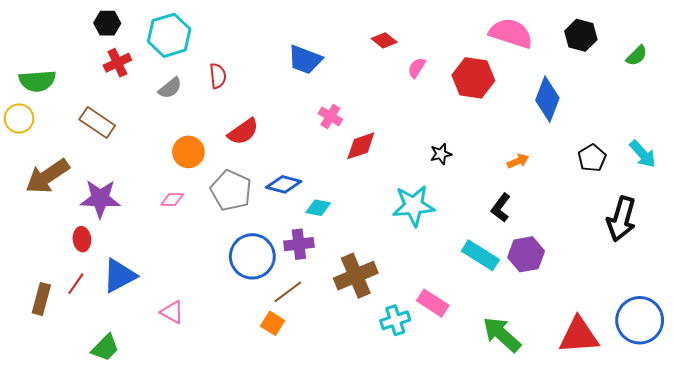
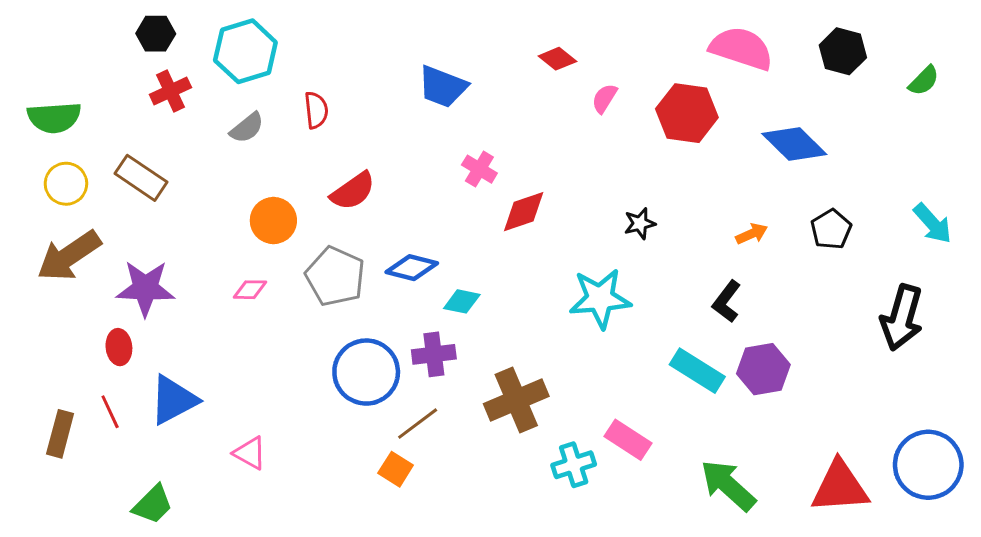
blue diamond: (547, 99) -> (794, 144), turned -66
yellow circle: (19, 118) -> (66, 184), moved
black pentagon: (592, 158) -> (831, 229), moved
red line: (76, 284) -> (110, 412), turned -60

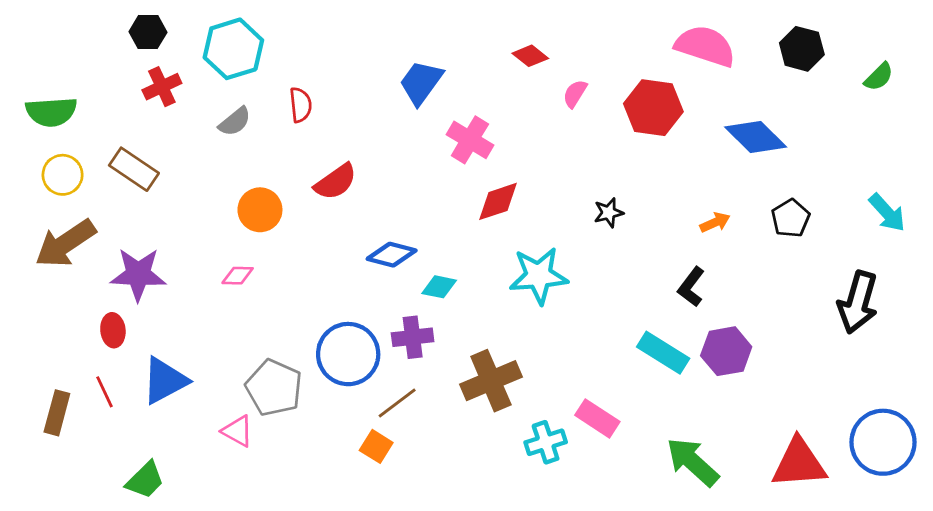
blue trapezoid: (443, 87) -> (421, 82), turned 105
pink cross: (479, 169) -> (470, 140), moved, size x1.4
gray pentagon: (335, 276) -> (274, 388), moved
cyan star: (600, 298) -> (539, 276), moved

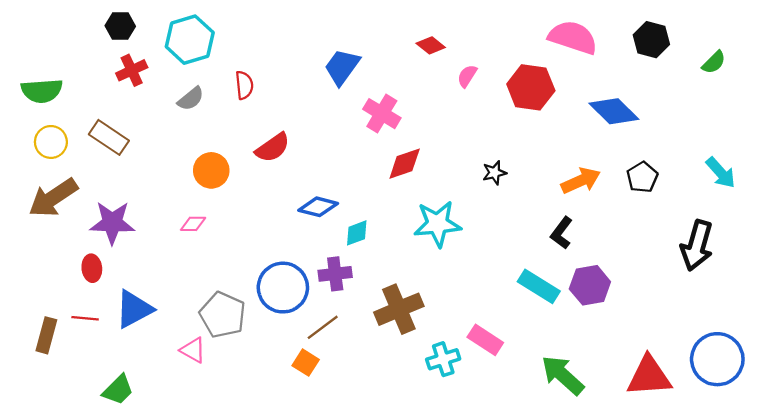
orange arrow: (715, 222) -> (581, 181), size x1.6
cyan diamond: (439, 287) -> (357, 233), turned -32
red line: (105, 392) -> (85, 318), turned -60

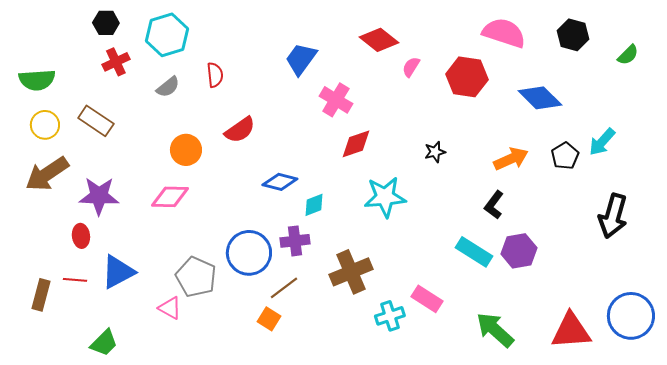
red diamond: (431, 45) -> (379, 40), size x1.5
cyan arrow: (721, 173) -> (602, 142), moved, turned 84
pink diamond: (193, 224) -> (170, 197), size x1.6

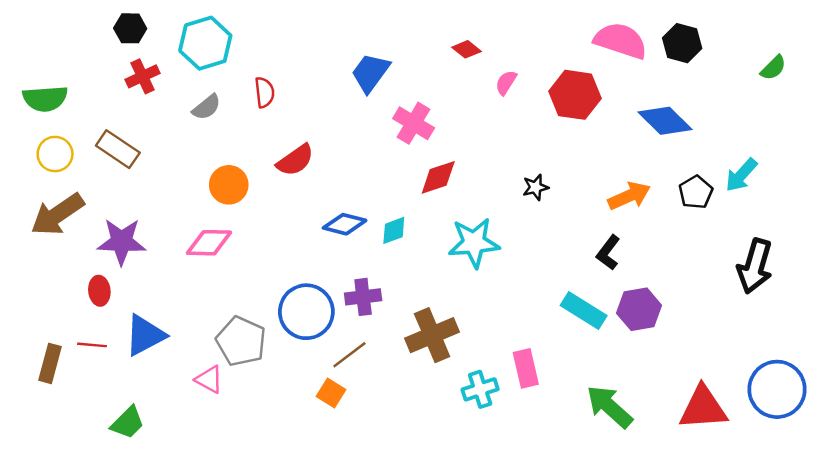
black hexagon: (573, 35) -> (682, 43), moved
red diamond: (379, 40) -> (467, 49), size x0.6
cyan diamond: (314, 205) -> (394, 230), moved
pink rectangle: (427, 299) -> (526, 368), turned 44

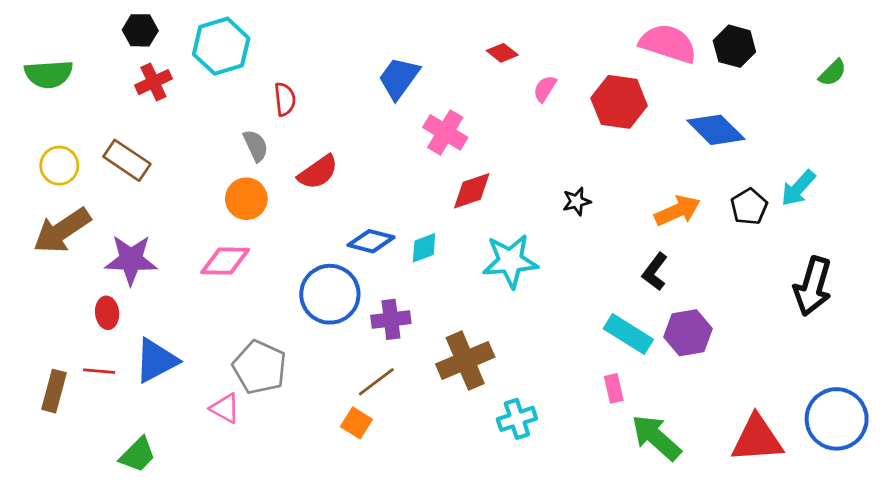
green semicircle: (45, 99) -> (49, 74), moved
gray semicircle: (207, 107) -> (256, 146), moved, turned -76
blue circle: (306, 312) -> (330, 294), moved
pink rectangle: (526, 368) -> (614, 388), moved, size x0.7

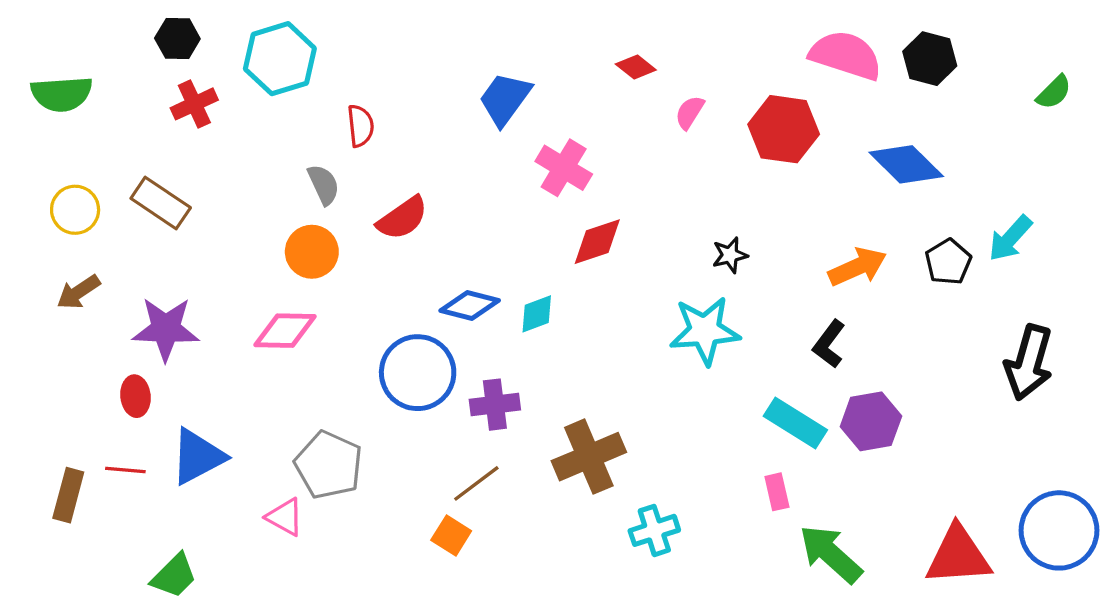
brown arrow: (62, 231) -> (78, 292), size x0.6
cyan star: (510, 261) -> (705, 331), moved

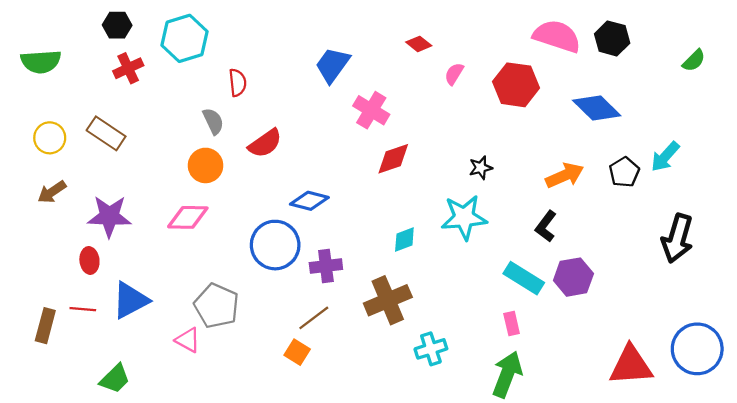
cyan diamond: (537, 314) -> (404, 239), moved
green arrow: (831, 554) -> (507, 374), moved, turned 69

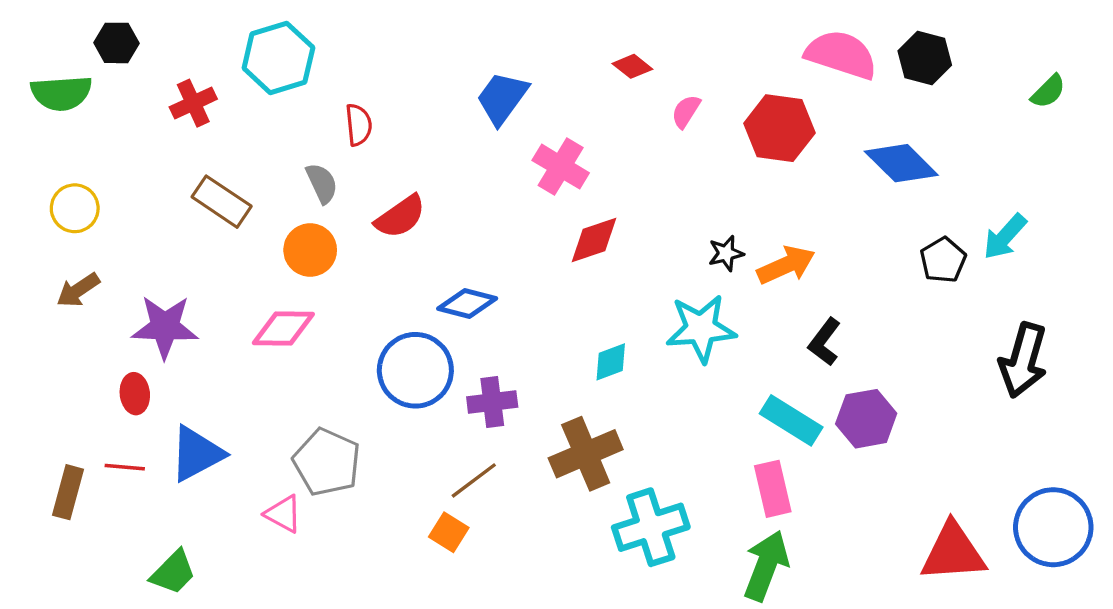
black hexagon: (117, 25) -> (116, 43), moved
brown rectangle: (106, 133) -> (222, 202), moved
orange arrow: (565, 175) -> (786, 265), moved
pink rectangle: (512, 323) -> (773, 489), size x1.5
cyan cross: (431, 349) -> (651, 527), size x1.5

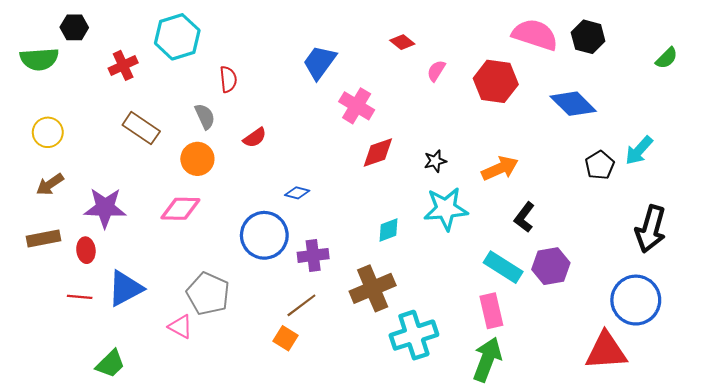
red semicircle: (400, 217) -> (255, 138), size x0.7
black star: (726, 253) -> (435, 161), moved
blue diamond: (467, 303) -> (297, 193), size x0.7
brown rectangle: (68, 492) -> (44, 238), moved, turned 64
blue circle: (1053, 527) -> (636, 300), moved

